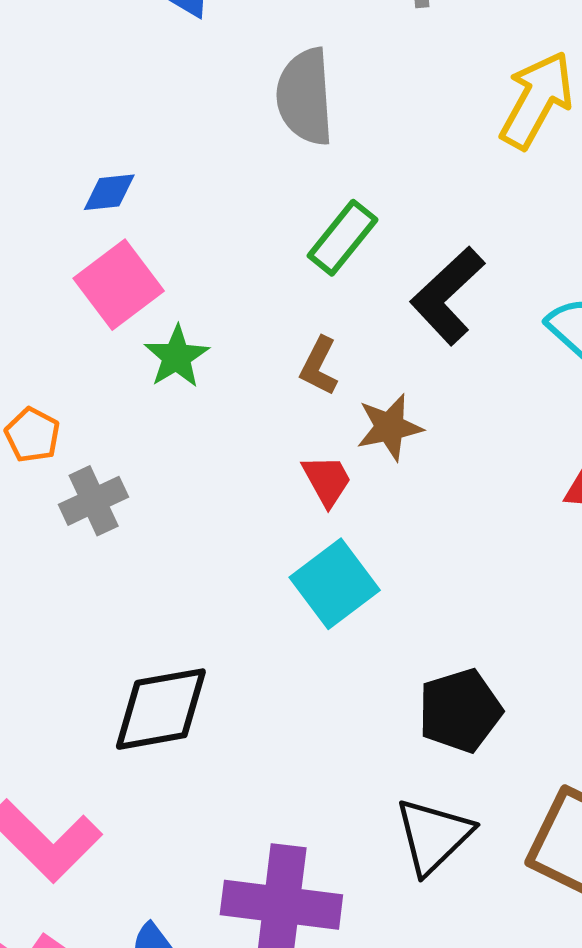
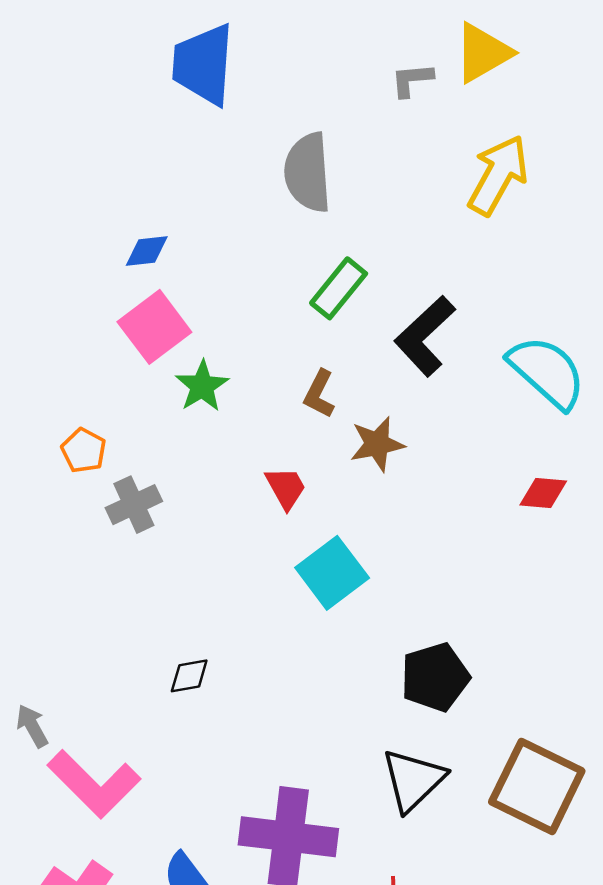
red trapezoid: (327, 480) -> (286, 488), moved
black diamond: (161, 709) -> (189, 676), size x0.5

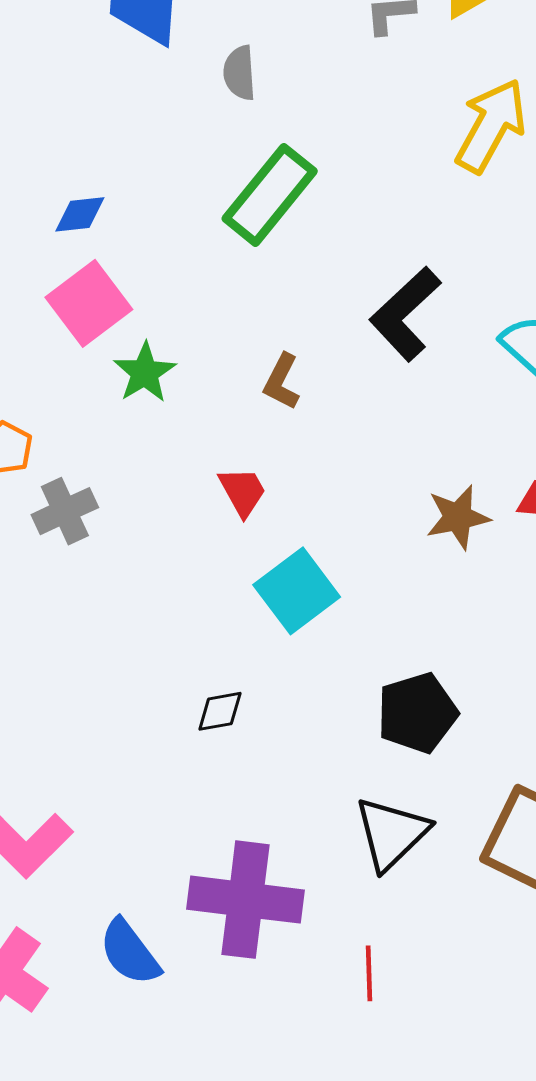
gray semicircle: (308, 172) -> (240, 73), moved, size x0.6
green rectangle: (339, 288) -> (270, 195), moved, size x1.4
brown star: (377, 444) -> (458, 517), moved
black diamond: (189, 676) -> (220, 711), moved

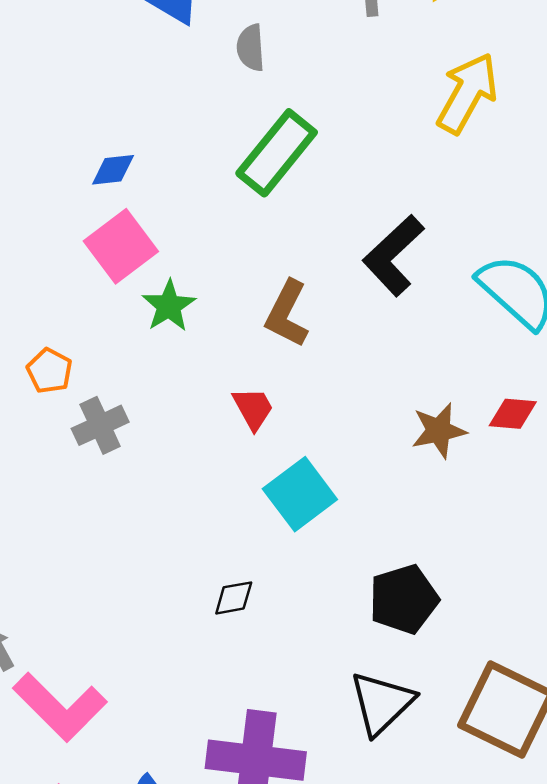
brown L-shape: (282, 382) -> (287, 314), size x1.4

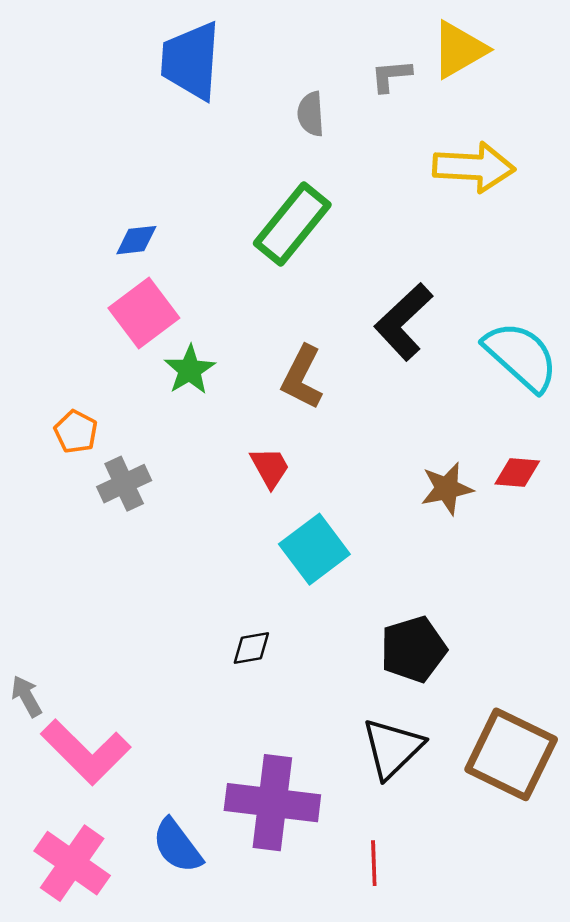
gray semicircle: (251, 48) -> (311, 114), moved
yellow arrow: (467, 93) -> (474, 167), turned 64

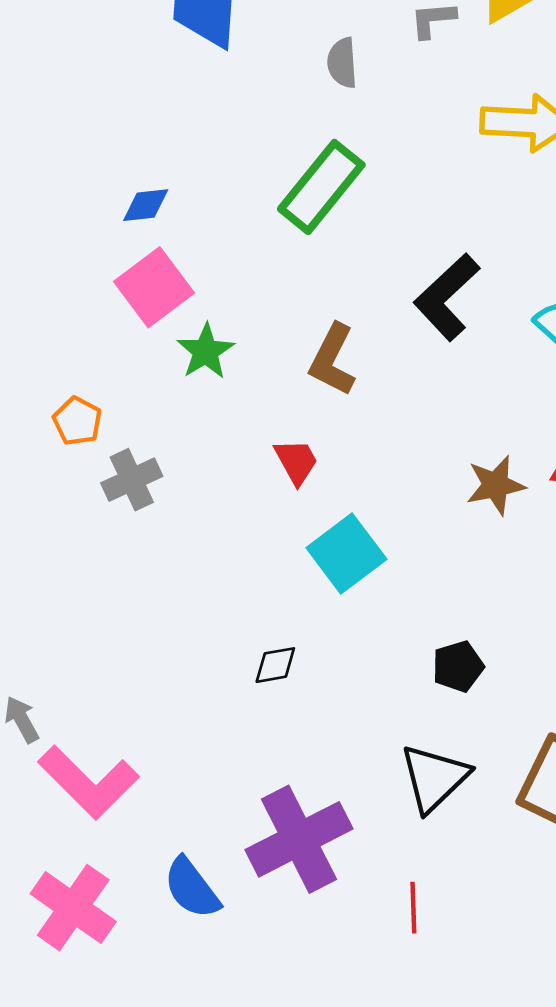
black pentagon: (413, 649) -> (458, 666), size x0.7
purple cross: (272, 803) -> (299, 839), turned -34

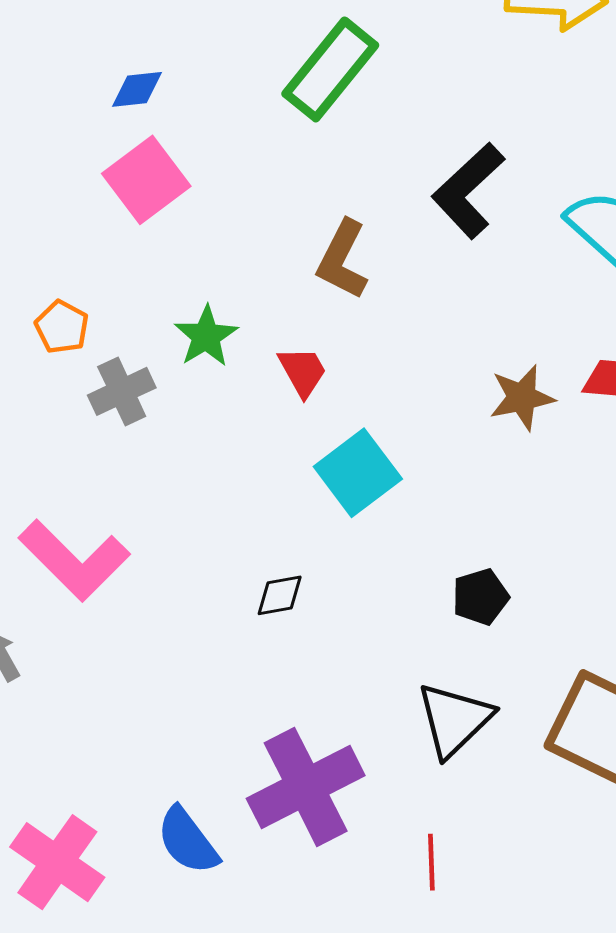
green star: (206, 351) -> (206, 336), moved
pink L-shape: (89, 782) -> (74, 560), moved

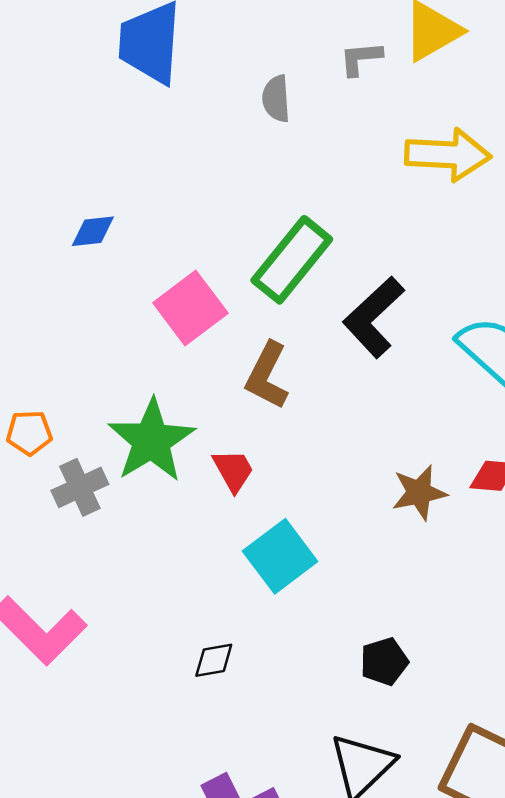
green rectangle: (330, 69) -> (292, 260), moved
pink square: (146, 180) -> (190, 308), moved
orange pentagon: (62, 327) -> (29, 433), turned -30
green star: (206, 336) -> (151, 441), size x1.6

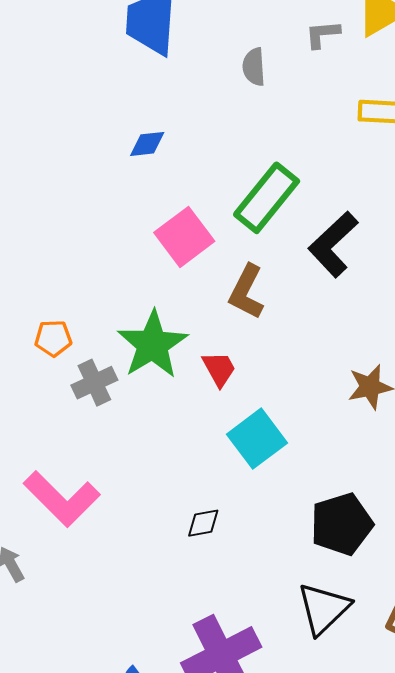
blue diamond: (93, 231) -> (147, 144), moved
black pentagon: (384, 662) -> (342, 524), size x1.6

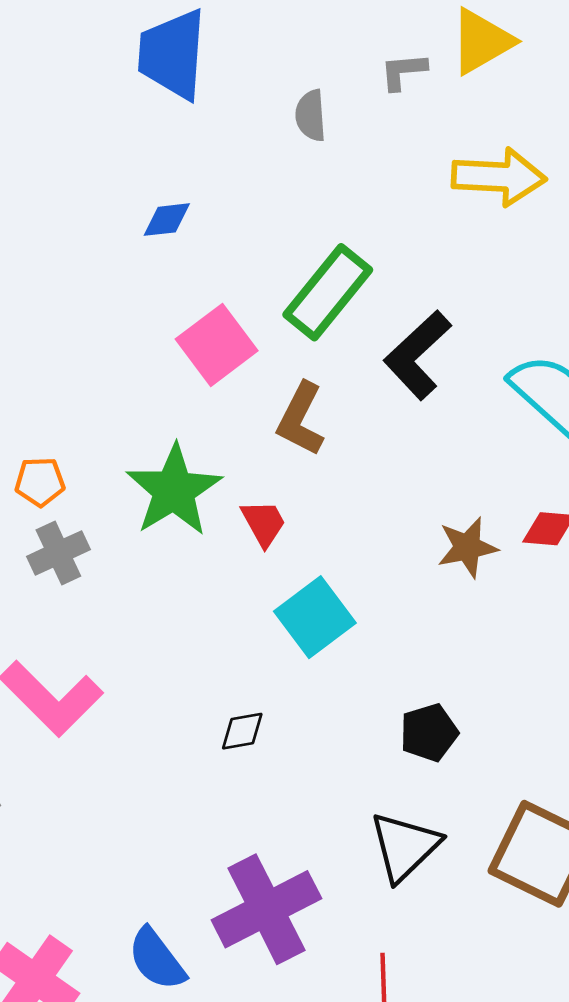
gray cross: (94, 383) -> (58, 553), moved
black pentagon: (342, 524) -> (429, 733), size x0.7

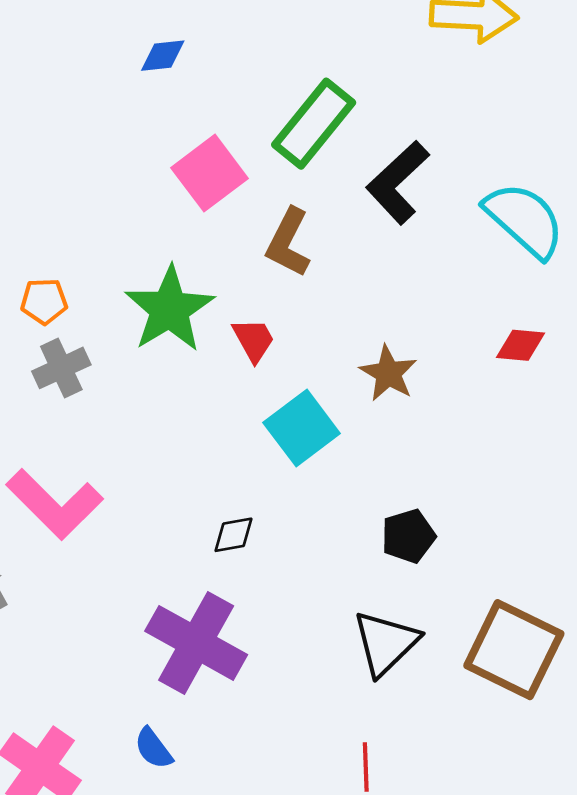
brown star: (467, 547) -> (388, 373), moved, turned -30
purple cross: (266, 909) -> (196, 643), moved, turned -34
blue semicircle: (157, 959) -> (153, 748), size x0.7

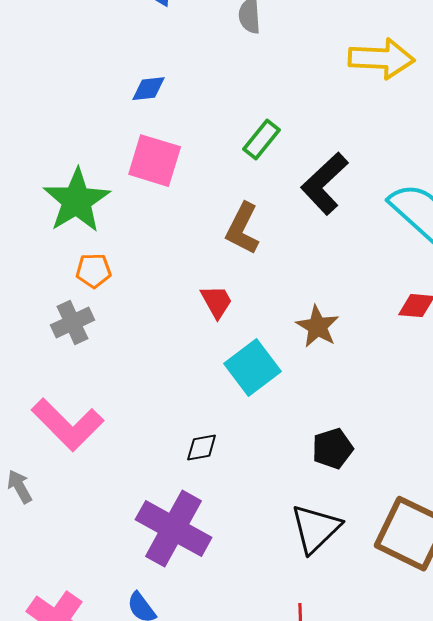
green rectangle: (314, 124) -> (262, 140), size x0.6
pink square: (209, 173) -> (155, 161), moved, turned -36
orange pentagon: (44, 301) -> (94, 271), moved
green star: (169, 309) -> (77, 201), moved

